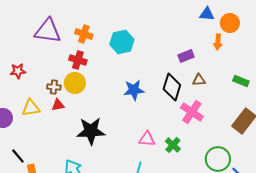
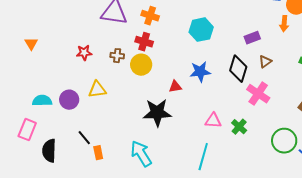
cyan hexagon: (122, 42) -> (201, 30), moved
brown triangle: (199, 80) -> (265, 62), turned -32
brown cross: (54, 87) -> (117, 56), moved
red triangle: (58, 105) -> (175, 87), moved

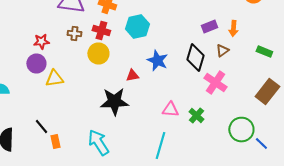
orange arrow: (284, 24) -> (233, 28), moved
cyan hexagon: (201, 30) -> (137, 26), moved
brown cross: (117, 56) -> (74, 34), moved
blue star: (200, 72) -> (157, 60), turned 30
purple circle: (69, 100) -> (36, 64), moved

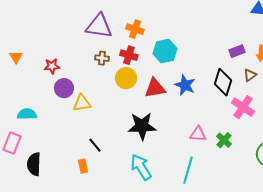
red star: (41, 42) -> (52, 66), moved
red triangle: (132, 76) -> (155, 88), moved, size x1.6
black line: (41, 126) -> (95, 145), moved
cyan arrow: (98, 142) -> (141, 167), moved

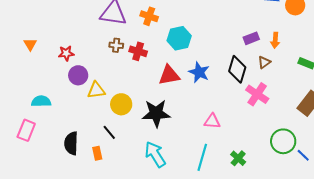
red cross: (129, 55) -> (138, 51), moved
yellow circle: (126, 78) -> (121, 104), moved
green cross: (224, 140) -> (238, 158), moved
black semicircle: (34, 164) -> (71, 143), moved

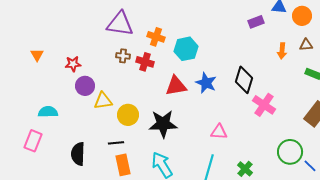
orange cross: (149, 16) -> (156, 37), moved
purple rectangle: (251, 38) -> (256, 22), moved
brown triangle: (264, 62) -> (306, 45), moved, turned 32
black line: (109, 132) -> (116, 143), turned -56
orange rectangle: (97, 153) -> (123, 165), moved, size x1.5

